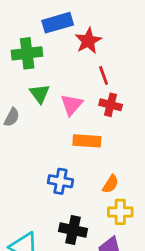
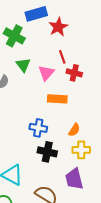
green cross: (27, 53) -> (14, 36), turned 35
red line: (104, 76) -> (62, 57), moved
black cross: (73, 230) -> (47, 152), moved

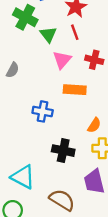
red line: (62, 57) -> (75, 32), moved
green triangle: (23, 65) -> (48, 34), moved
blue cross: (38, 128) -> (43, 111), moved

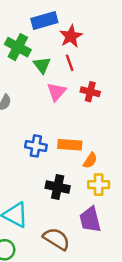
orange rectangle: (75, 90) -> (70, 145), moved

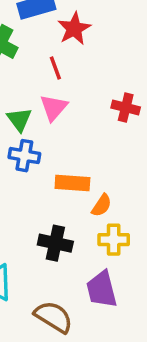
red line: (70, 63) -> (55, 68), moved
green triangle: (42, 65) -> (19, 120), moved
red cross: (90, 92) -> (126, 108), moved
blue cross: (36, 146) -> (24, 156), moved

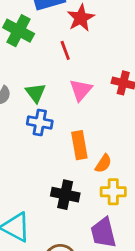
pink triangle: (54, 108) -> (81, 90), moved
orange rectangle: (72, 183) -> (79, 145), turned 76

